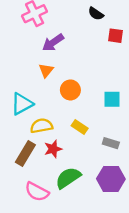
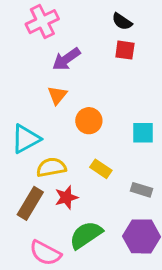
red square: (115, 36) -> (125, 50), moved

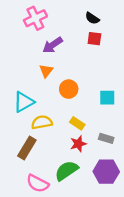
red star: (66, 197) -> (78, 144), moved

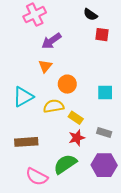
red square: (94, 39) -> (102, 35), moved
yellow semicircle: (42, 122) -> (54, 106), moved
brown rectangle: (27, 148) -> (26, 142), turned 55

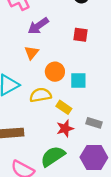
red square: (102, 35) -> (81, 35), moved
cyan square: (105, 92) -> (78, 81), moved

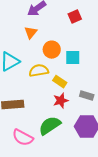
red square: (81, 35) -> (75, 17), turned -32

